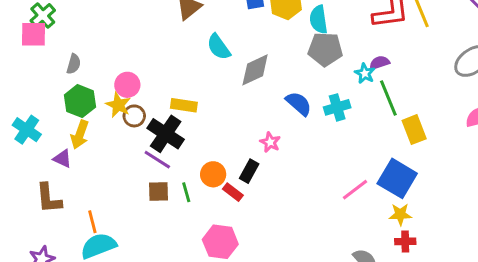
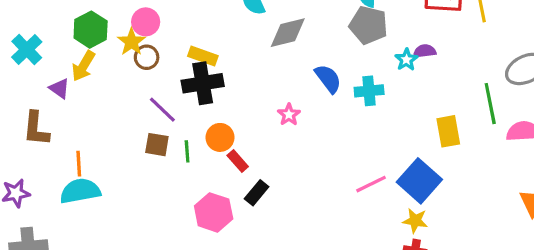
green line: (388, 98) -> (490, 104), moved
black cross: (166, 134) -> (203, 83), moved, turned 36
black rectangle: (249, 171) -> (257, 193), moved

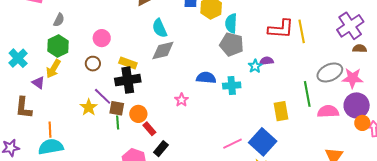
pink circle: (146, 22) -> (102, 38), moved
gray diamond: (288, 33) -> (163, 50), moved
yellow star: (132, 42) -> (89, 107), moved
blue semicircle: (328, 79) -> (206, 78), turned -48
brown square: (157, 145) -> (117, 108), moved

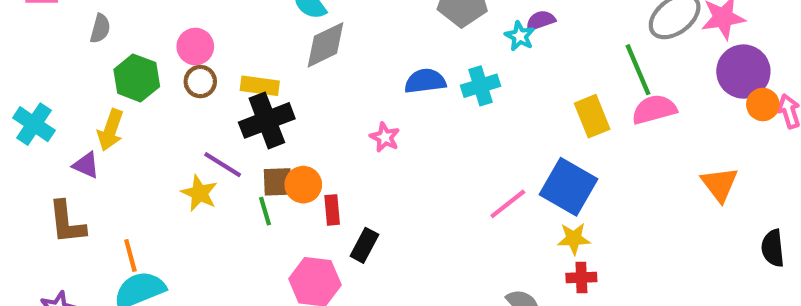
green hexagon: (58, 46) -> (137, 78), moved
brown circle: (93, 64) -> (200, 82), moved
brown square: (117, 108) -> (278, 182), moved
pink semicircle: (328, 111) -> (654, 109), moved
red rectangle: (149, 129) -> (332, 210), turned 48

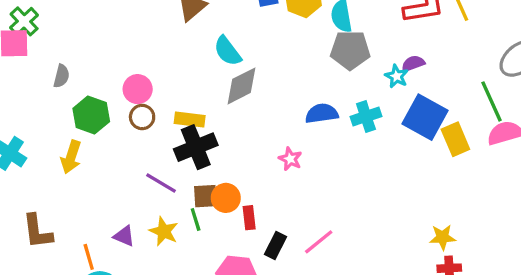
purple triangle: (86, 165) -> (124, 236), moved
blue square: (568, 187) -> (425, 117), moved
yellow star: (199, 193) -> (164, 231), moved
pink line: (508, 204) -> (319, 242), moved

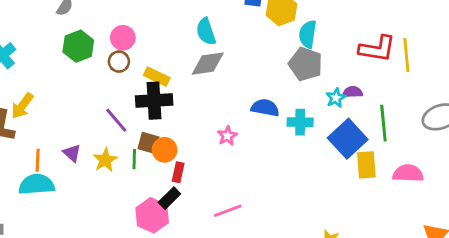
green line: (492, 101) -> (383, 123), moved
yellow arrow: (71, 157) -> (22, 106), moved
black rectangle: (275, 245) -> (169, 198), moved

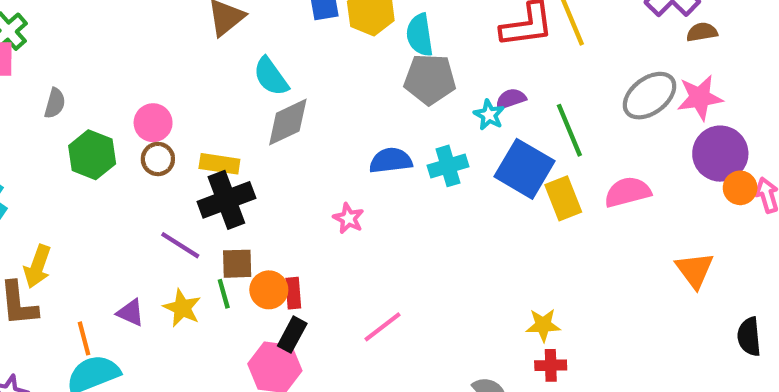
orange circle: (165, 150) -> (269, 290), moved

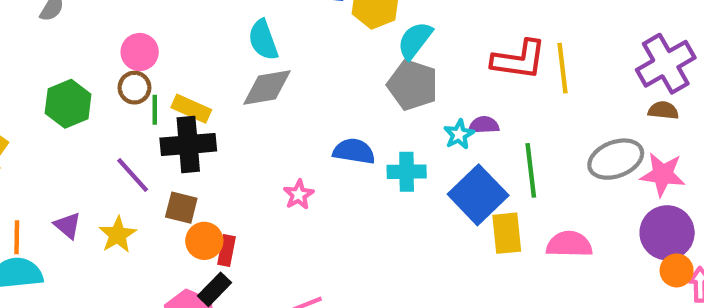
brown semicircle: (702, 32) -> (663, 110), moved
cyan semicircle: (420, 35) -> (415, 40), turned 30
green hexagon: (92, 155) -> (68, 104), moved
green line: (224, 294) -> (155, 110), moved

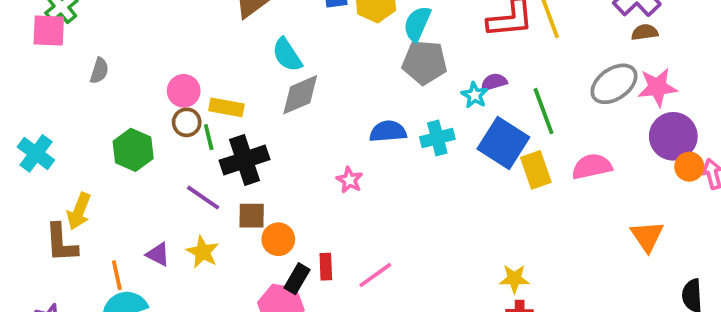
yellow rectangle: (191, 109) -> (226, 107), moved
red rectangle: (226, 250) -> (326, 267), moved

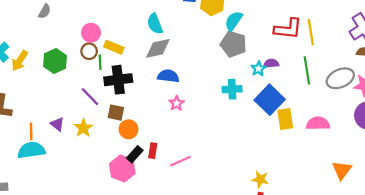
green line: (543, 111) -> (307, 70), moved
blue semicircle: (388, 131) -> (168, 76), moved
yellow arrow: (79, 211) -> (20, 61), moved

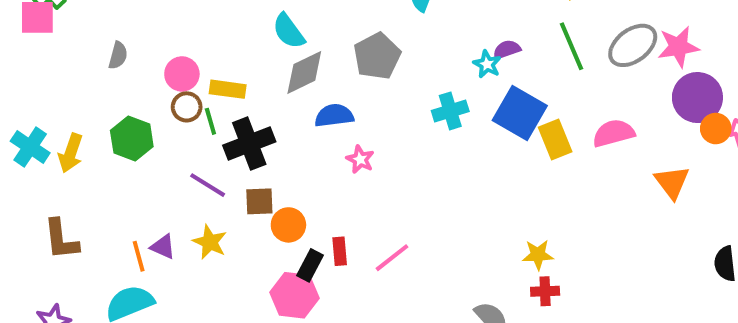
gray semicircle: (45, 11) -> (118, 55), moved
gray pentagon: (233, 44) -> (377, 56), moved, turned -30
orange line: (31, 131) -> (139, 256), moved
orange triangle: (342, 170) -> (672, 182), moved

